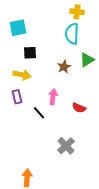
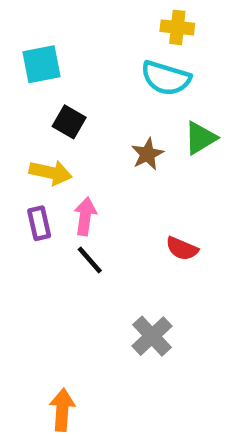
cyan semicircle: (72, 34) -> (166, 78), turned -75
black square: (30, 53) -> (69, 122), turned 32
pink arrow: (53, 97) -> (85, 216), moved

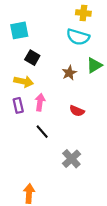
red semicircle: (182, 249) -> (77, 111), moved
black line: (90, 260) -> (42, 132), moved

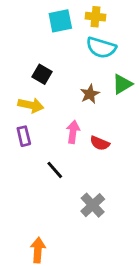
yellow cross: (83, 13) -> (96, 17), moved
cyan square: (19, 30) -> (60, 21), moved
pink arrow: (40, 102) -> (73, 132), moved

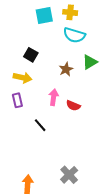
gray cross: (93, 205) -> (69, 175), moved

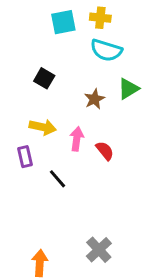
yellow arrow: (23, 78) -> (43, 127), moved
purple rectangle: (17, 100) -> (25, 157), moved
red semicircle: (73, 106) -> (105, 151), turned -152

